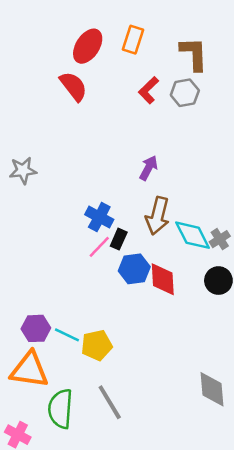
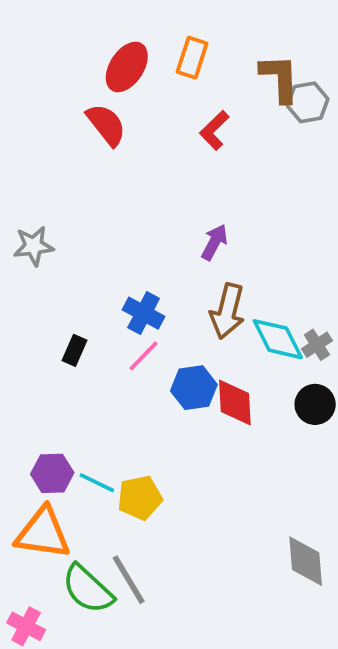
gray hexagon: (185, 93) -> (308, 102), moved
black rectangle: (119, 239) -> (75, 350), moved
gray line: (110, 402) -> (129, 580), moved
green semicircle: (60, 409) -> (88, 589), turned -51

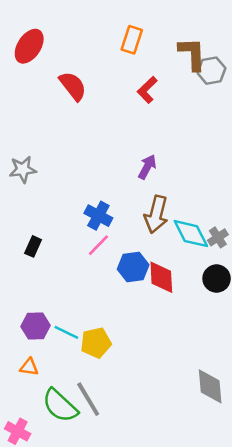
red ellipse: (127, 67) -> (29, 46), moved
black rectangle: (75, 350) -> (33, 246), moved
orange triangle: (43, 533) -> (29, 367), size x0.5

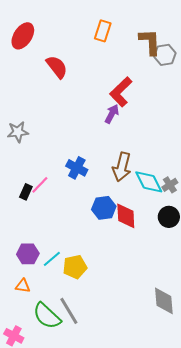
red L-shape: (147, 90) -> (121, 92), moved, size x1.4
purple arrow: (147, 167) -> (112, 114), moved
pink line: (98, 245) -> (40, 185), moved
cyan line: (66, 332) -> (52, 259), turned -66

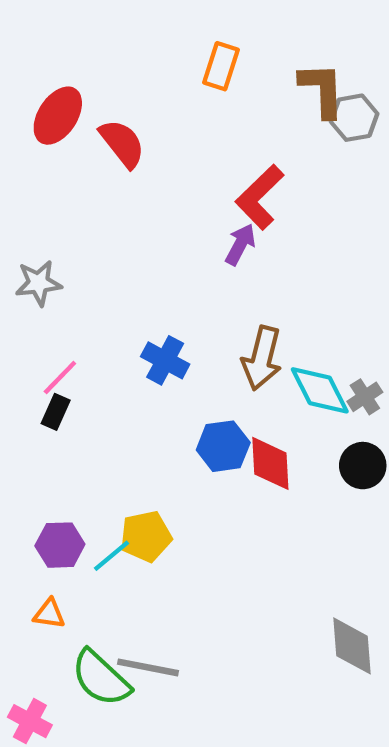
red ellipse: (23, 36) -> (58, 116), moved
pink line: (40, 185) -> (60, 378), moved
yellow pentagon: (75, 267) -> (146, 536), moved
gray line: (69, 311) -> (148, 667), turned -48

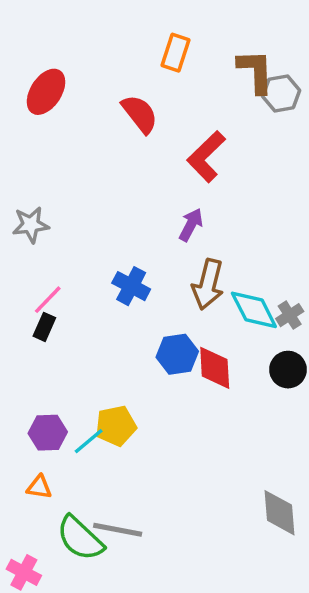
red semicircle: (122, 143) -> (140, 114), moved
purple arrow: (240, 244) -> (191, 225), moved

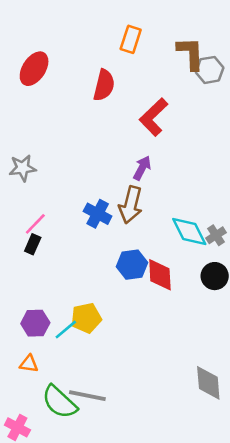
red semicircle: (140, 114) -> (104, 85), turned 52
brown arrow: (208, 284) -> (131, 205), moved

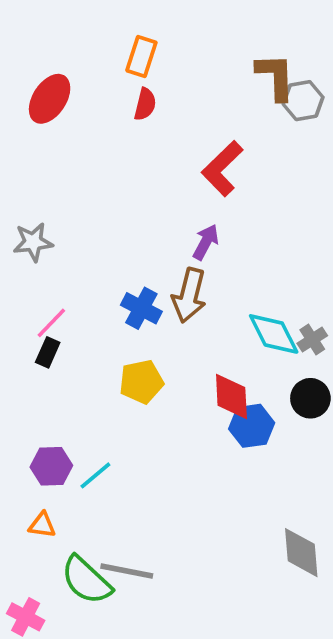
orange rectangle: (131, 39) -> (141, 57), moved
red semicircle: (104, 85) -> (145, 104), moved, size x0.7
blue hexagon: (132, 265) -> (252, 426), moved
yellow pentagon: (86, 318) -> (141, 382), moved

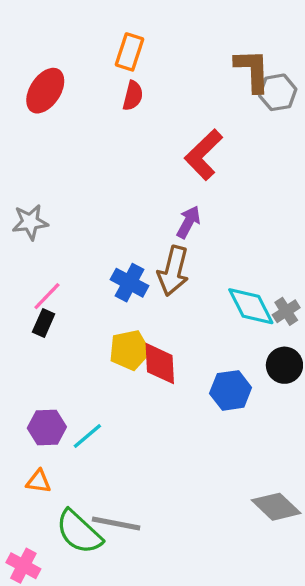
red diamond: (231, 396) -> (160, 364), moved
gray diamond: (301, 553) -> (276, 507), turned -42

